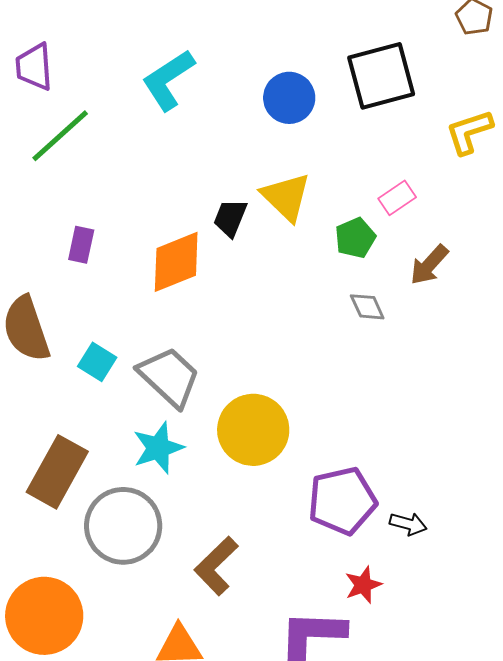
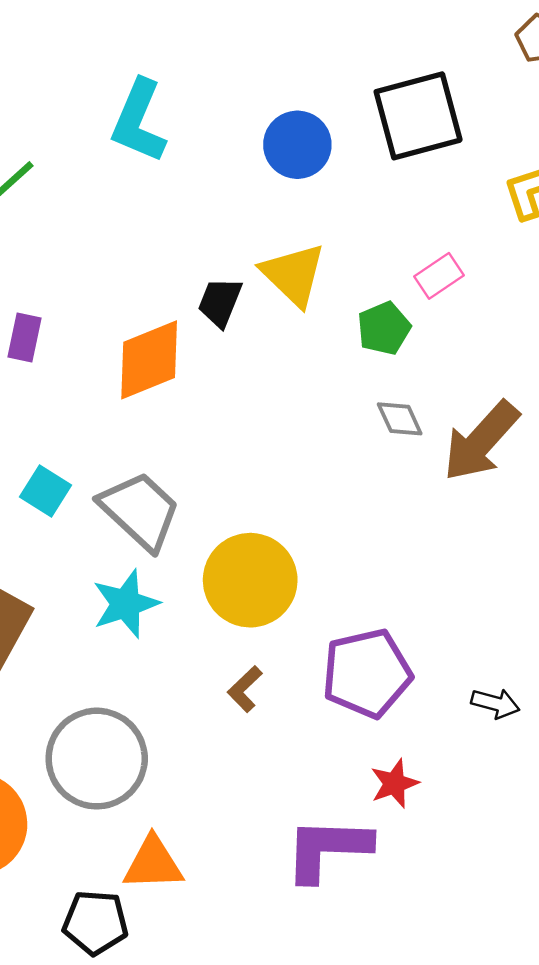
cyan L-shape: (168, 80) -> (139, 121), turned -34
brown arrow: (429, 265) -> (481, 441), moved, size x1.5
black arrow: (408, 524) -> (495, 703), moved
gray circle: (123, 526) -> (97, 759), moved
brown L-shape: (216, 566) -> (245, 689), moved, size x0.6

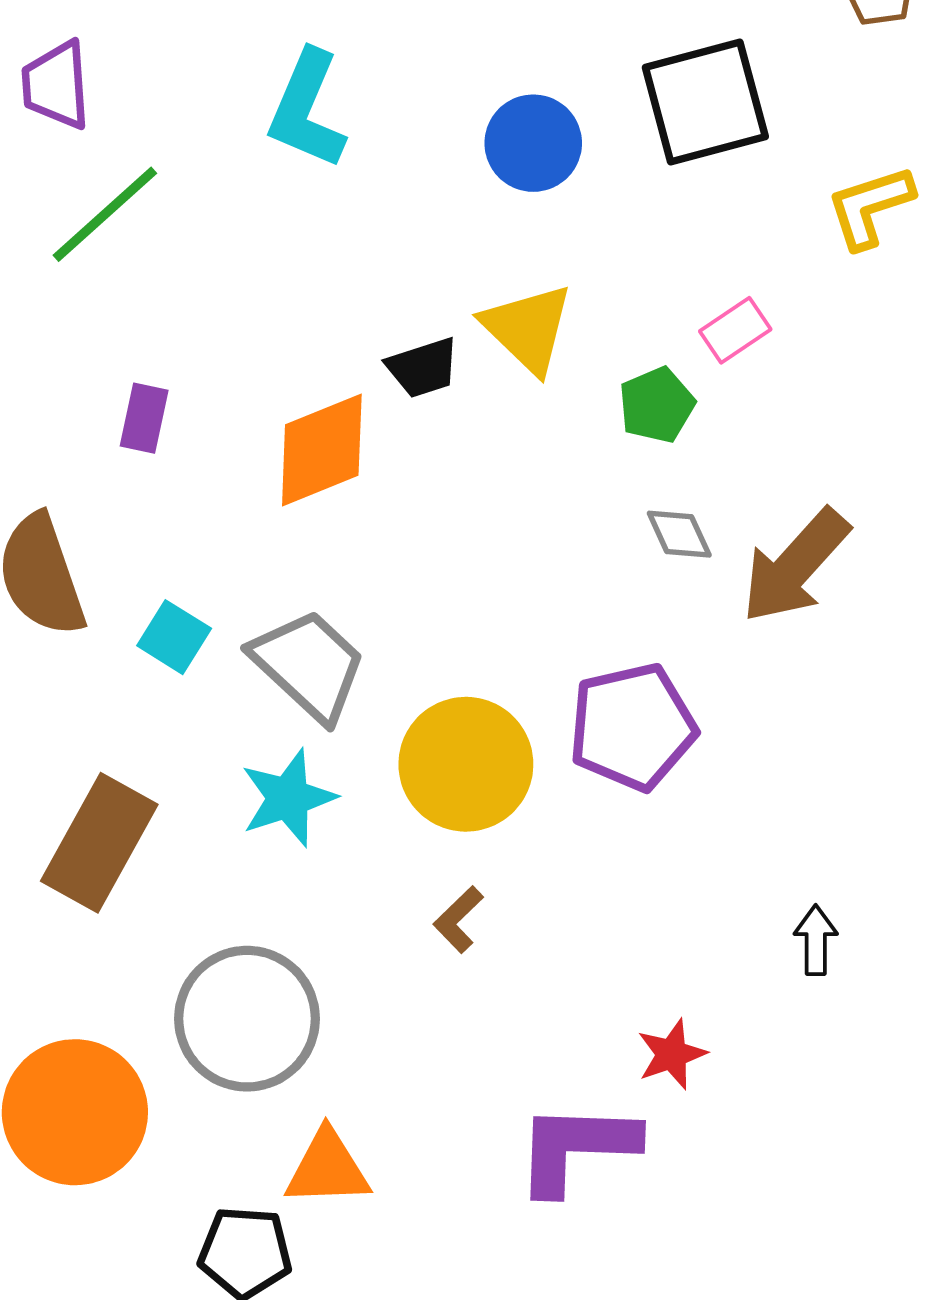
black trapezoid: (220, 302) -> (423, 368), turned -130
purple pentagon: (367, 673) -> (632, 727), moved
black arrow: (495, 703) -> (816, 940), turned -105

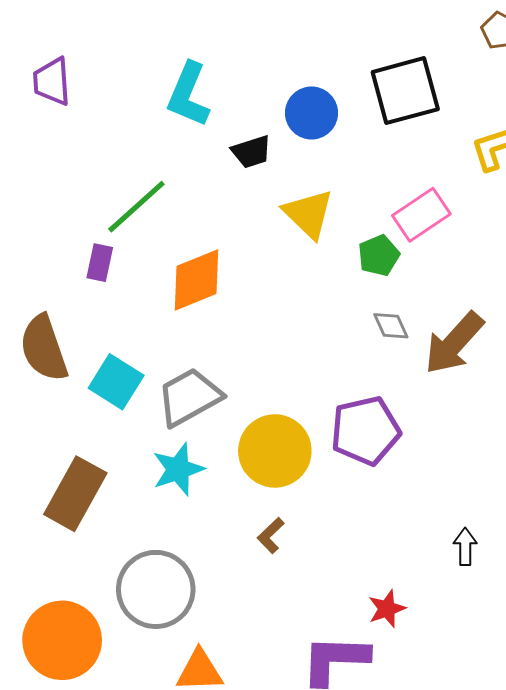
green line: (105, 214) -> (136, 207), moved
pink rectangle: (735, 330) -> (421, 215), size x1.5
black trapezoid: (423, 368) -> (251, 152), moved
cyan square: (174, 637) -> (116, 382), size x1.4
gray trapezoid: (309, 665) -> (189, 397), turned -72

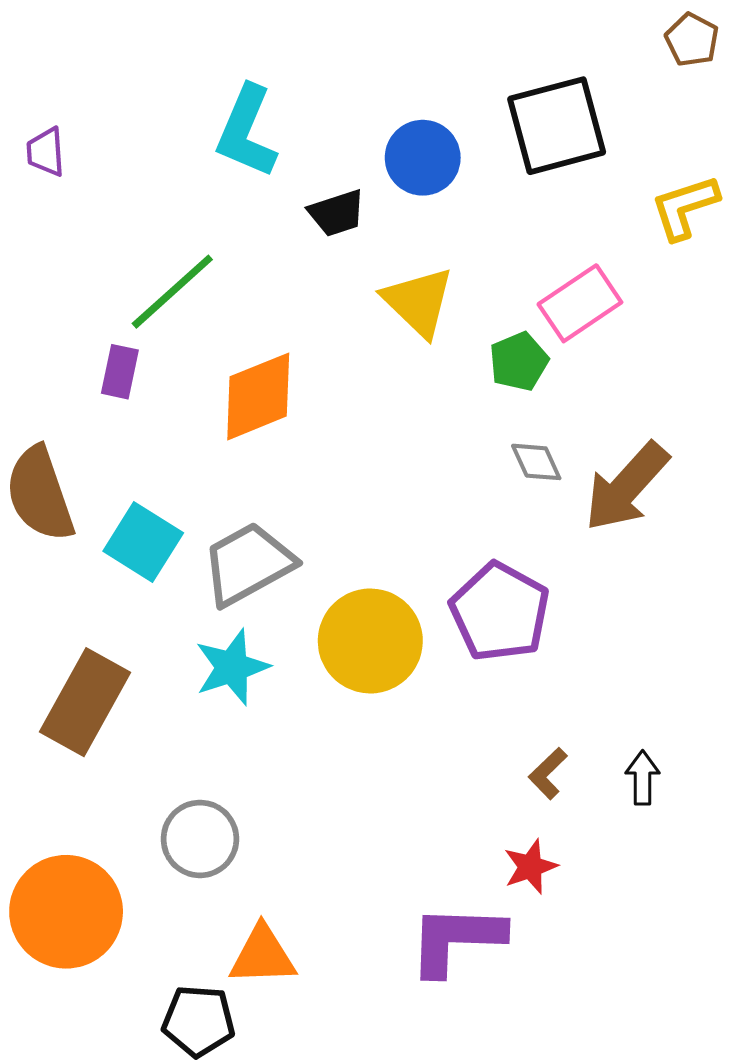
purple trapezoid: (52, 81) -> (46, 152), moved, size x0.7
purple pentagon: (365, 431) -> (500, 612), turned -30
brown L-shape: (271, 535) -> (548, 773), moved
gray circle: (156, 589) -> (200, 839), size x0.7

